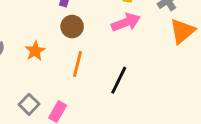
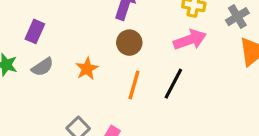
black line: (119, 80) -> (173, 84), moved

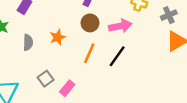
pink arrow: (190, 40) -> (120, 26), moved
gray semicircle: (42, 67) -> (28, 42), moved, turned -63

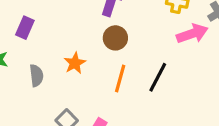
pink arrow: (120, 26) -> (192, 34), moved

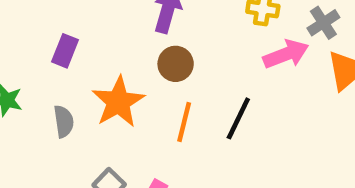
purple rectangle: (25, 28) -> (65, 51), moved
orange star: (75, 63) -> (118, 102), size x1.6

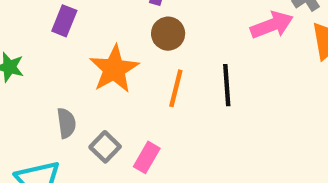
black line: (238, 118) -> (227, 85), turned -30
gray semicircle: (64, 121) -> (66, 123), moved

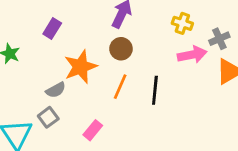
gray semicircle: (66, 123) -> (56, 90), moved, turned 60
gray square: (105, 147) -> (48, 117), moved

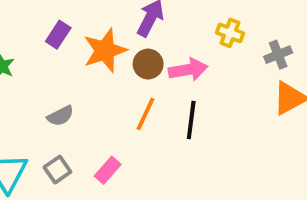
pink arrow: (192, 55) -> (188, 70), moved
orange star: (80, 67) -> (105, 50), moved
gray square: (48, 117) -> (57, 170), moved

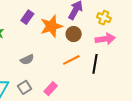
yellow cross: (230, 33) -> (104, 18), moved
pink arrow: (188, 70) -> (105, 39), moved
orange line: (145, 114) -> (71, 60), turned 36

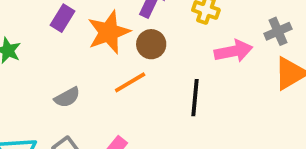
pink arrow: (105, 39) -> (233, 51), moved
orange line: (71, 60) -> (130, 82), moved

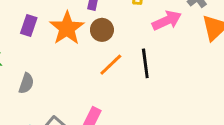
orange line: (130, 82) -> (111, 65), moved
gray semicircle: (67, 97) -> (26, 83), moved, turned -30

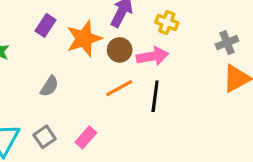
pink arrow: (167, 21) -> (152, 56), moved
gray semicircle: (26, 83) -> (49, 86), moved

